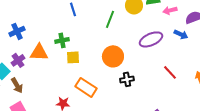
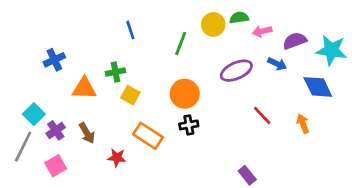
yellow square: (73, 57) -> (130, 95), turned 32
purple cross: (18, 60) -> (56, 130), moved
black cross: (127, 79) -> (189, 125), moved
brown arrow: (17, 85) -> (87, 133), moved

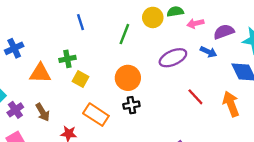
orange arrow: (303, 124) -> (231, 104), size x1.5

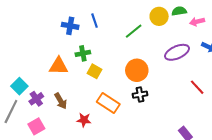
green line: (124, 34) -> (134, 31), turned 30
blue cross: (14, 48) -> (70, 26), moved, turned 35

